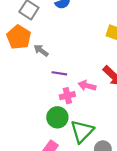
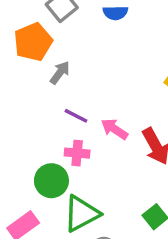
gray arrow: (41, 50) -> (60, 73), turned 72
pink arrow: (87, 86) -> (114, 129), moved

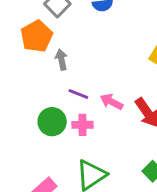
gray arrow: (60, 73) -> (61, 60), turned -42
green circle: (51, 181) -> (52, 122), moved

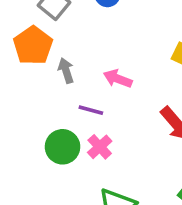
pink arrow: (111, 102) -> (118, 79), moved
pink cross: (82, 125) -> (100, 147), turned -36

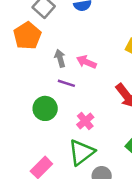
gray arrow: (66, 71) -> (60, 58), moved
pink cross: (100, 147) -> (85, 121), moved

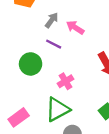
gray arrow: (60, 58) -> (52, 20), turned 42

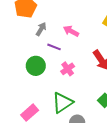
gray arrow: (52, 20) -> (41, 29), moved
pink cross: (65, 81) -> (68, 69), moved

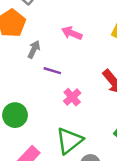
pink arrow: (71, 31) -> (72, 33), moved
green circle: (36, 66) -> (15, 115), moved

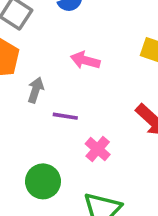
green circle: (15, 115) -> (43, 181), moved

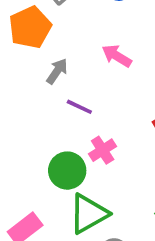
green circle: (43, 181) -> (67, 171), moved

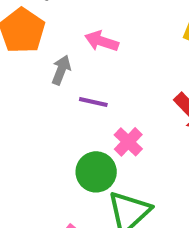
pink arrow: (117, 56) -> (102, 41), moved

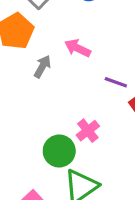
purple line: (93, 102) -> (116, 82), moved

